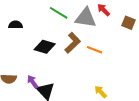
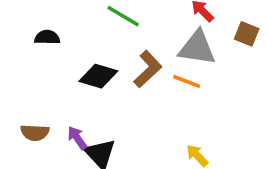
gray triangle: (86, 18) -> (197, 48), moved

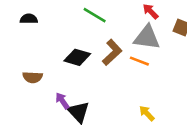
black semicircle: (47, 37) -> (29, 19), moved
brown semicircle: (35, 133) -> (33, 77), moved

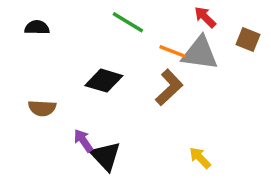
brown L-shape: (112, 52) -> (169, 87), moved
orange line: (139, 61) -> (172, 51), moved

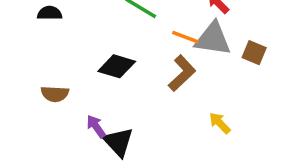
brown square: (248, 39) -> (254, 53), moved
yellow arrow: (200, 158) -> (220, 123), moved

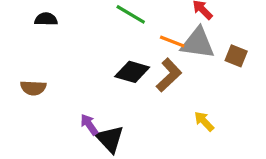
black diamond: (117, 66) -> (132, 72), moved
brown semicircle: (55, 94) -> (33, 88), moved

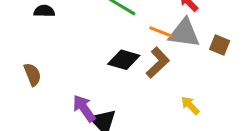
brown semicircle: (33, 88) -> (32, 74), turned -115
purple arrow: (89, 125) -> (84, 108), size x1.4

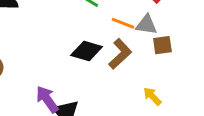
gray triangle: (184, 33) -> (146, 25), size x0.7
brown square: (220, 45) -> (162, 45), moved, turned -30

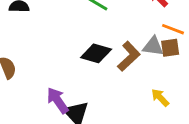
orange line: (123, 23) -> (173, 29), moved
gray triangle: (146, 25) -> (153, 46), moved

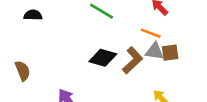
orange line: (173, 29) -> (151, 33), moved

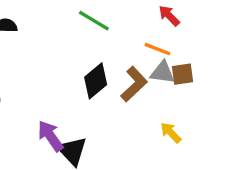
black diamond: (103, 58) -> (96, 81), turned -56

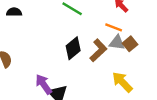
brown square: (182, 74) -> (130, 44), turned -32
yellow arrow: (171, 133) -> (122, 82), size x1.5

